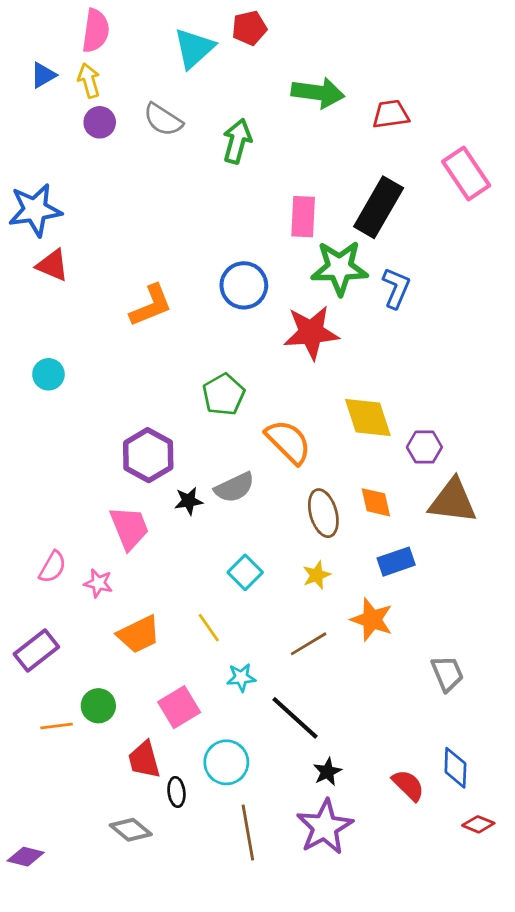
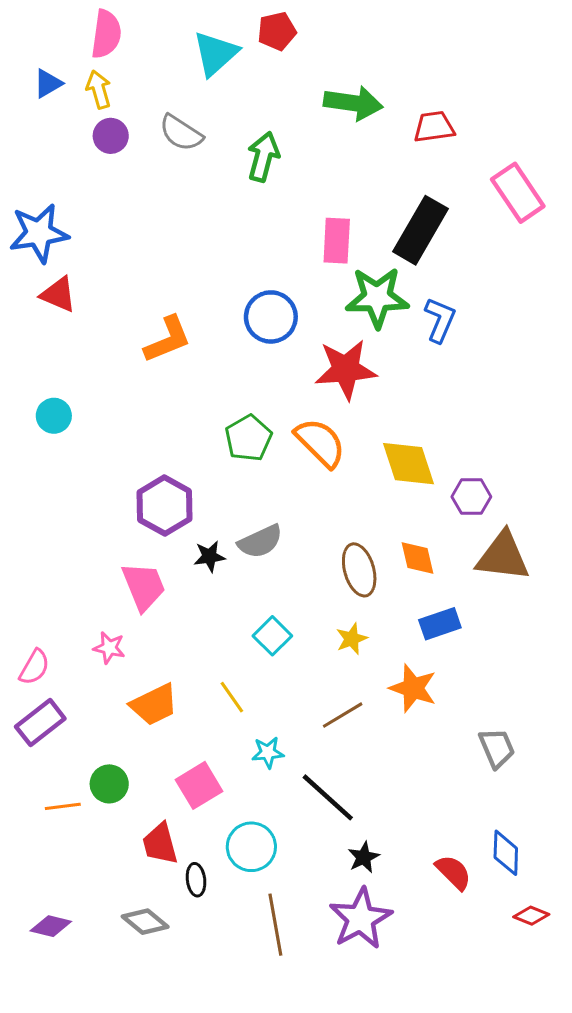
orange semicircle: (288, 442) -> (320, 443), moved
pink semicircle: (53, 567) -> (34, 667), moved
purple diamond: (26, 857) -> (51, 926), moved

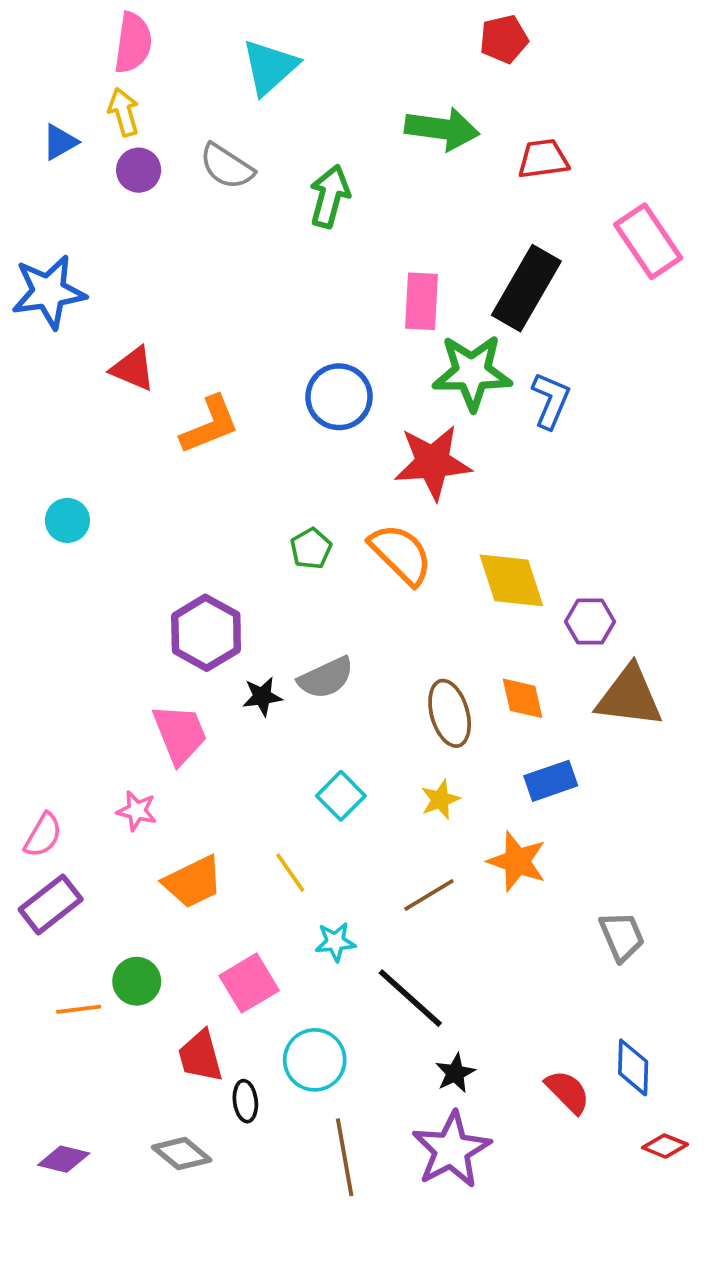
red pentagon: (277, 31) -> (504, 39), moved
blue triangle: (48, 83) -> (60, 142), moved
red triangle: (58, 295) -> (133, 369), moved
green pentagon: (248, 438) -> (311, 549), size x0.7

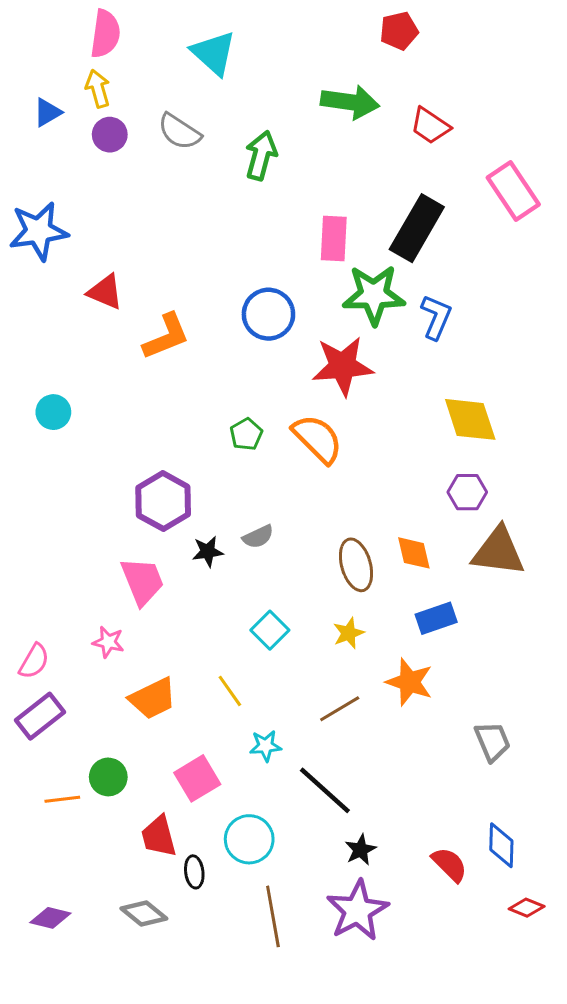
cyan triangle: (270, 67) -> (214, 53), turned -36
red trapezoid: (543, 159) -> (430, 126), turned -138
yellow diamond: (511, 580) -> (470, 419), moved
gray semicircle: (326, 678) -> (258, 537), size x0.7

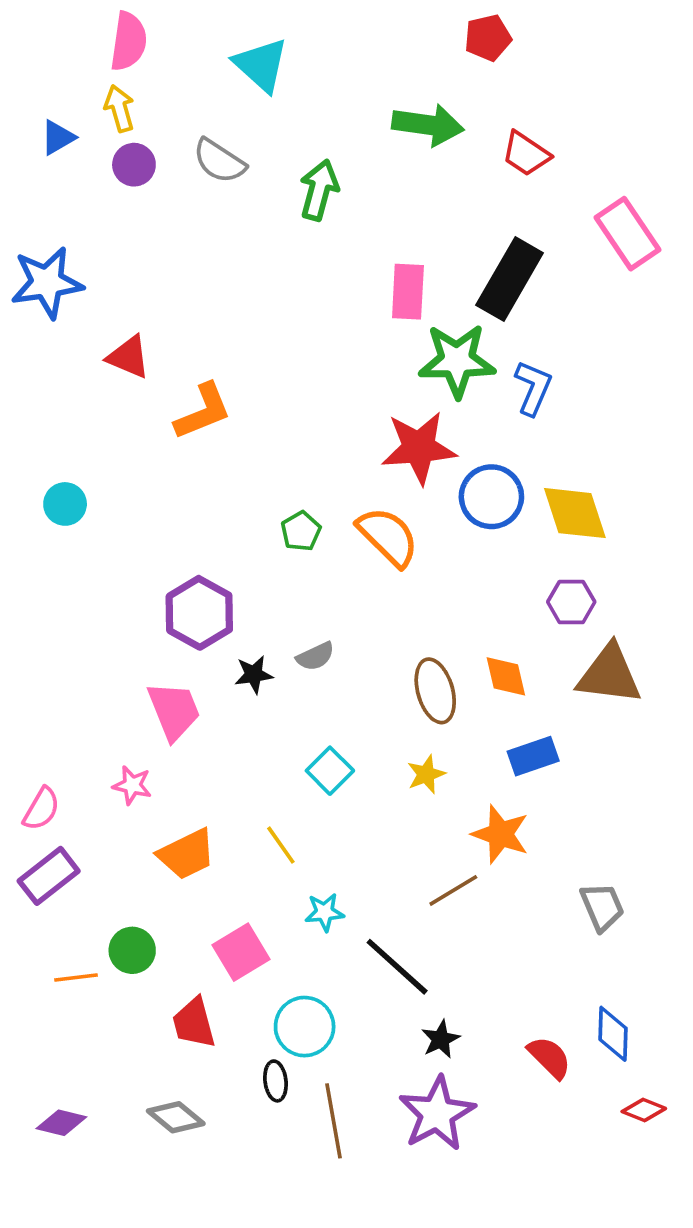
blue circle: (268, 314) -> (491, 497), moved
brown line: (340, 709) -> (453, 890), moved
black ellipse: (194, 872) -> (276, 1081), moved

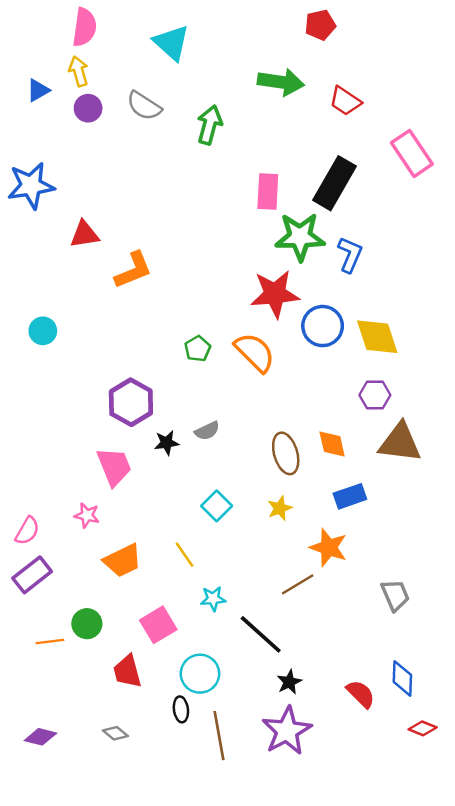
red triangle: (129, 357) -> (84, 234), turned -32
gray diamond: (176, 1117) -> (115, 733), size x0.7

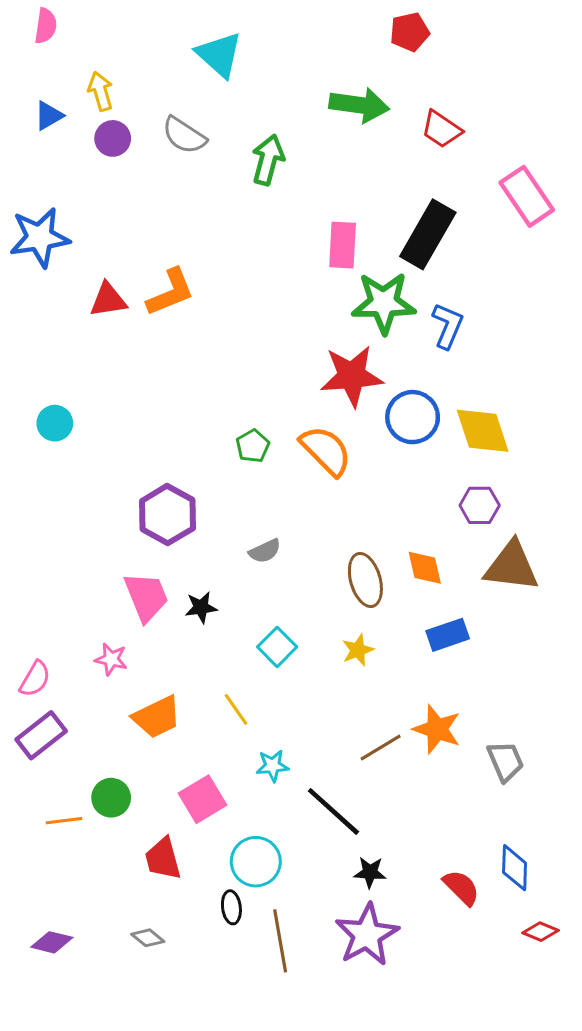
pink semicircle: (84, 27) -> (46, 26), moved, size x0.7
orange L-shape: (133, 270) -> (171, 292), moved
black star: (167, 443) -> (201, 607), moved
orange star: (329, 547) -> (437, 729), moved
black star: (289, 682) -> (370, 872), turned 30

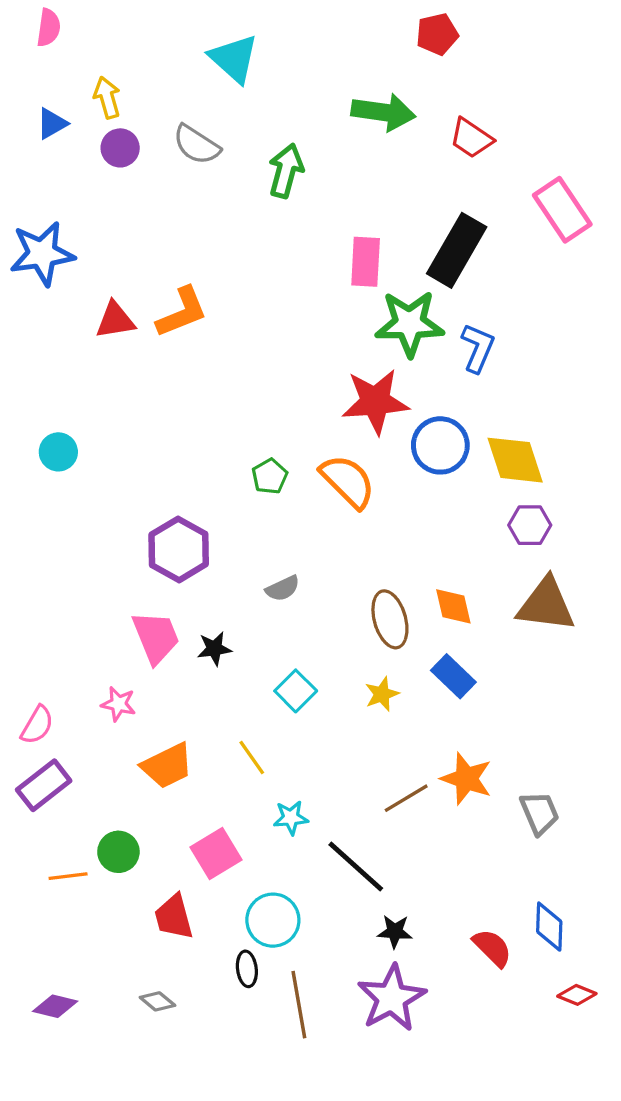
purple hexagon: (480, 505) -> (530, 525), moved
blue rectangle: (448, 635) -> (453, 676), moved, turned 63

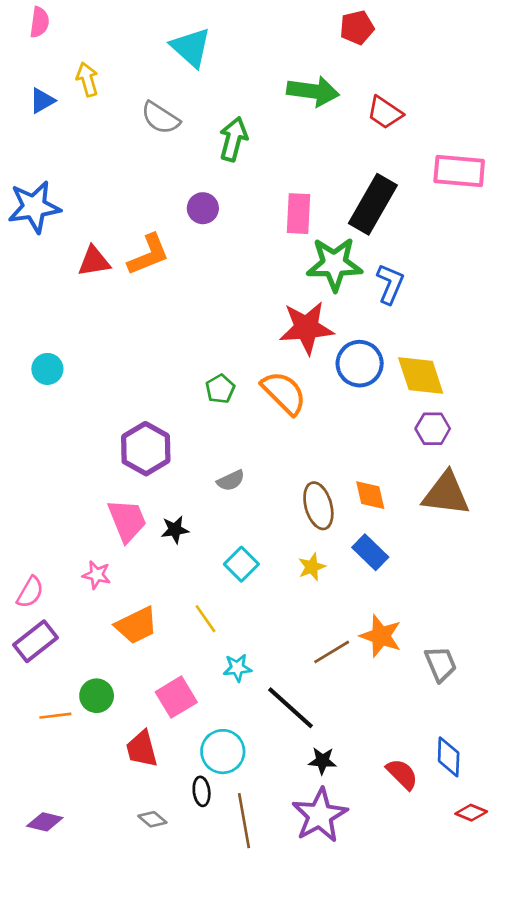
purple circle: (120, 148) -> (203, 208), moved
pink rectangle: (562, 210) -> (459, 171), turned -51
gray diamond: (157, 1001) -> (152, 819), moved

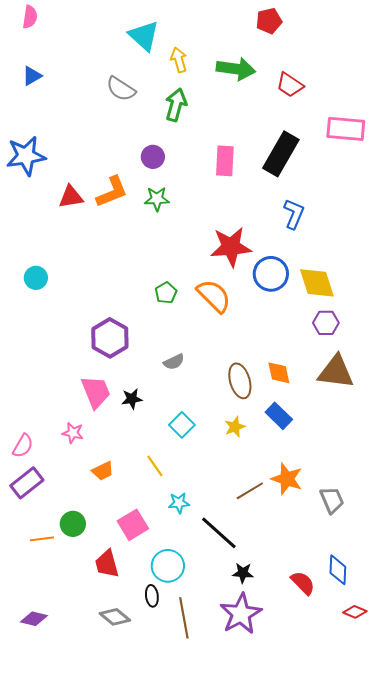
yellow arrow: (87, 79) -> (179, 60), moved
green star: (334, 264) -> (157, 199), moved, size x0.6
orange trapezoid: (136, 625) -> (103, 471), size x0.7
gray diamond: (152, 819) -> (115, 617), size x1.4

